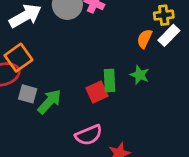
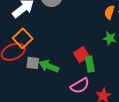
green rectangle: (109, 81) -> (90, 64), moved
green arrow: (50, 102) -> (49, 66), turned -102

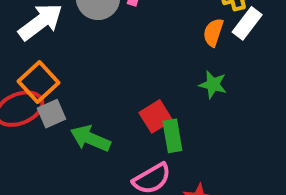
gray square: (33, 63) -> (52, 114), moved, turned -32

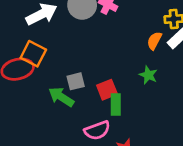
orange square: (38, 82) -> (33, 54), turned -30
gray square: (52, 114) -> (76, 81), moved

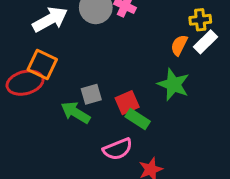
green star: (148, 75) -> (173, 84), size x1.5
green rectangle: (116, 104) -> (138, 119), turned -55

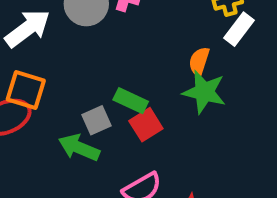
orange semicircle: (179, 45) -> (199, 61), moved
green rectangle: (138, 119) -> (131, 101), moved

